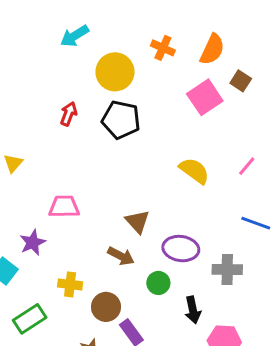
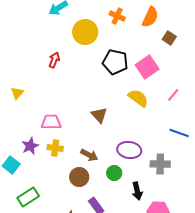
pink square: (205, 97) -> (147, 67), moved
black pentagon: (121, 120) -> (115, 62), moved
brown triangle: (137, 222) -> (99, 115), moved
yellow cross: (70, 284) -> (55, 148), moved
brown circle: (106, 307) -> (79, 177), moved

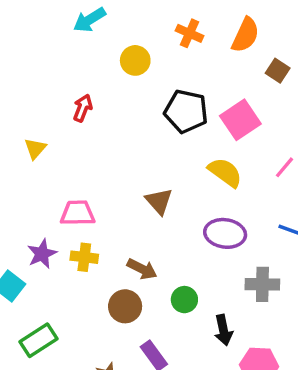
yellow circle: (85, 32) -> (135, 60), size x0.7
yellow triangle: (17, 93) -> (35, 149), moved
purple ellipse: (129, 150) -> (225, 233), moved

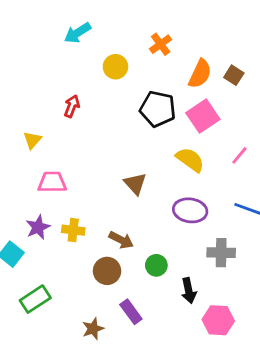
orange cross: (189, 33) -> (161, 44), turned 30
orange semicircle: (245, 35) -> (200, 74), moved
pink trapezoid: (78, 213) -> (52, 182), moved

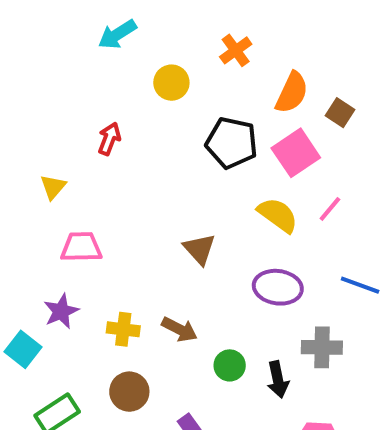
brown square: (234, 75) -> (340, 113), moved
pink line: (239, 155) -> (330, 209), moved
yellow cross: (73, 230) -> (123, 329), moved
brown circle: (107, 271) -> (129, 392), moved
black arrow: (189, 291) -> (278, 380), moved

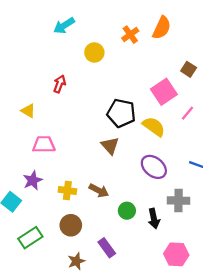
orange semicircle: (292, 93) -> (162, 28), moved
black pentagon: (232, 143) -> (121, 113), moved
yellow triangle: (53, 187) -> (28, 111), turned -40
pink line: (330, 209) -> (187, 113), moved
purple ellipse: (278, 287) -> (154, 167), turned 30

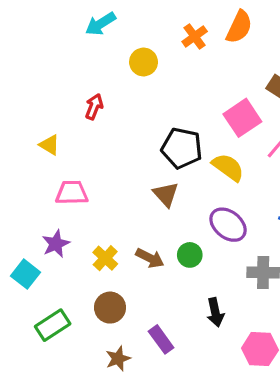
yellow cross: (67, 190) -> (105, 258), turned 36
green circle: (127, 211) -> (190, 255), moved
black arrow: (154, 219) -> (215, 312), moved

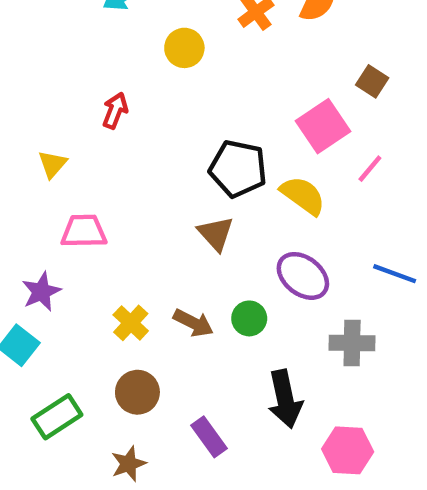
yellow triangle: (49, 145) -> (52, 164), turned 40
purple star: (56, 244) -> (41, 292), moved
black arrow: (215, 312) -> (285, 399), size x1.4
brown star: (118, 359) -> (128, 464), moved

